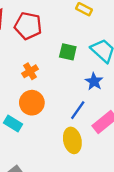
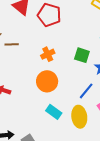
green square: (68, 52) -> (82, 55), moved
cyan rectangle: (13, 124) -> (54, 112), moved

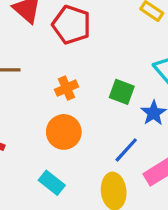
cyan rectangle: (54, 112) -> (52, 183), moved

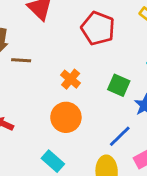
red pentagon: (72, 25) -> (98, 28), moved
orange cross: (67, 88) -> (71, 79), turned -30

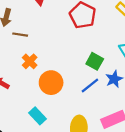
orange cross: (71, 79) -> (30, 61), moved
blue line: (120, 136) -> (90, 86), moved

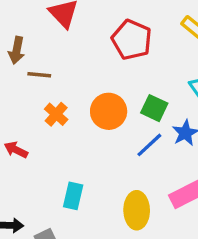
orange circle: (51, 83) -> (109, 111), moved
cyan rectangle: (37, 116) -> (73, 196), turned 60

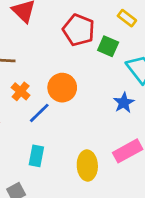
green square: (154, 108) -> (108, 46), moved
blue line: (149, 145) -> (39, 113), moved

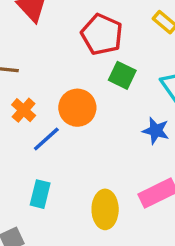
green square: (108, 46) -> (122, 75), moved
blue star: (124, 103) -> (156, 131), turned -30

